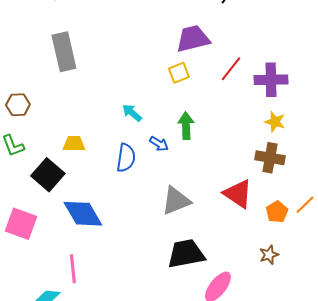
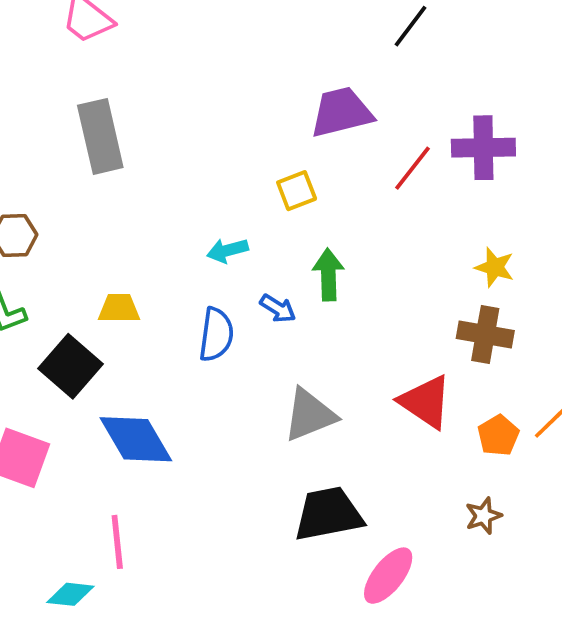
yellow square: (179, 73) -> (297, 191), moved
purple cross: (271, 80) -> (483, 148), moved
cyan arrow: (132, 113) -> (227, 250), turned -55

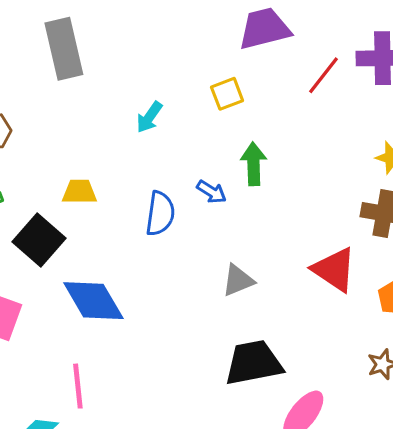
cyan arrow: (227, 250) -> (149, 117), moved, turned -40
gray triangle: (310, 415) -> (238, 280), size x0.7

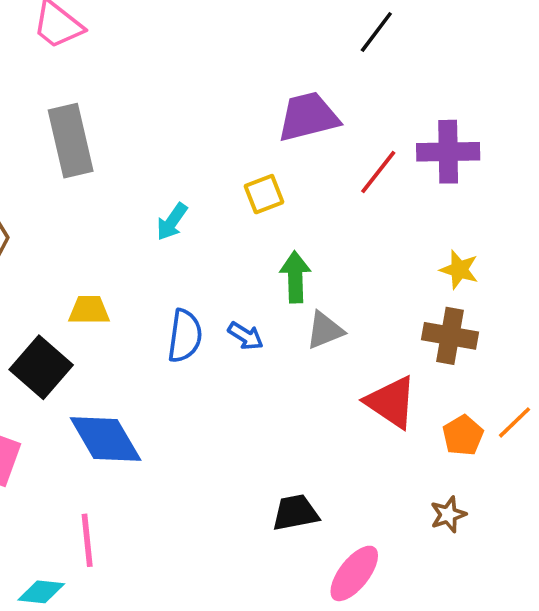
blue arrow: (212, 192) -> (246, 336), moved
gray triangle: (238, 280) -> (325, 330), moved
black trapezoid: (254, 363) -> (295, 513), size x0.7

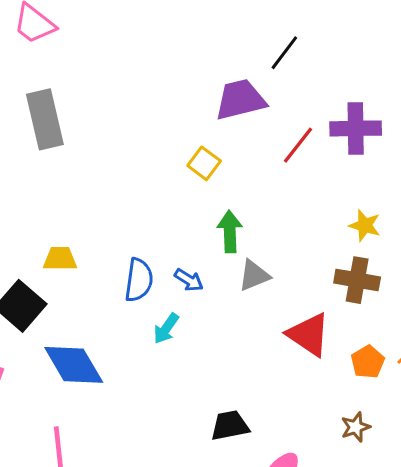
black line: (376, 32) -> (284, 53), moved
yellow square: (264, 194) -> (204, 163), turned -32
cyan arrow: (172, 222) -> (166, 329), moved

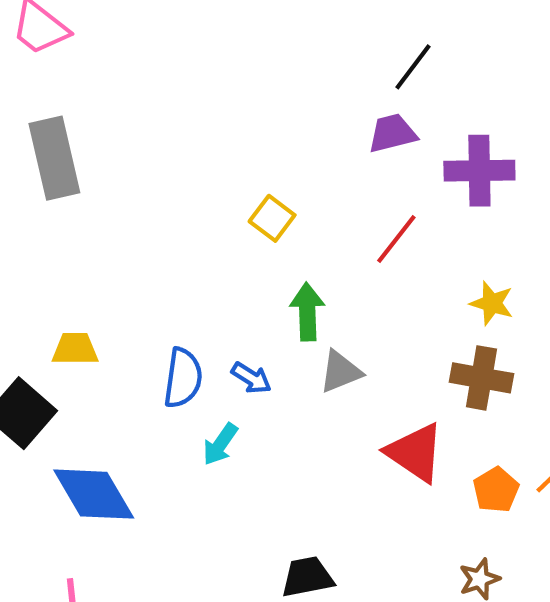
black line: (284, 53) -> (413, 67), moved
purple trapezoid: (240, 100) -> (392, 133), moved, size x0.7
red line: (298, 145) -> (396, 239), moved

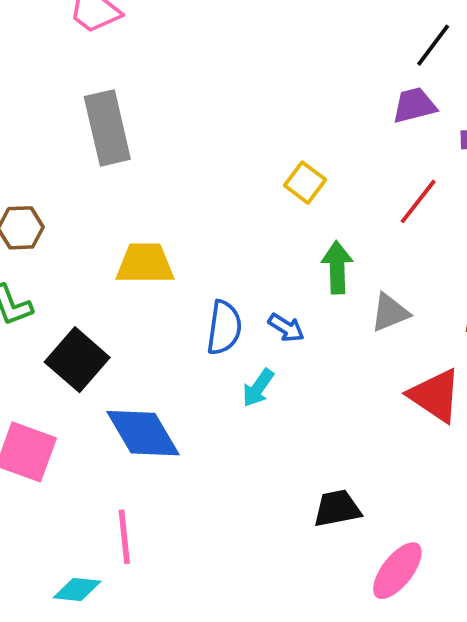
yellow trapezoid: (75, 349) -> (145, 264), moved, size x1.4
gray triangle: (340, 372) -> (390, 313), moved

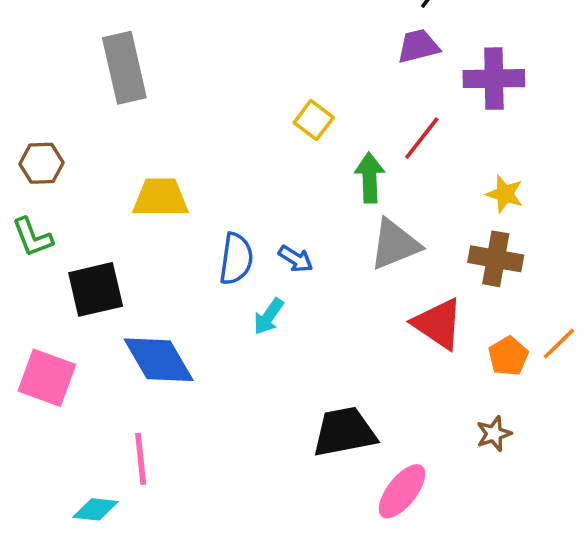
green arrow: (337, 267) -> (370, 178), moved
gray triangle: (390, 313) -> (395, 244), size x1.4
black square: (77, 360) -> (96, 289), turned 36
black trapezoid: (337, 508) -> (344, 432), size x1.4

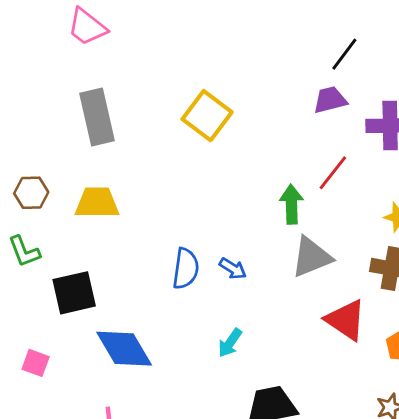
yellow square: (314, 120) -> (207, 116), moved, size x1.6
yellow trapezoid: (160, 198) -> (97, 203), moved
cyan arrow: (269, 316) -> (230, 343), moved
pink square: (47, 378) -> (36, 363), size x0.6

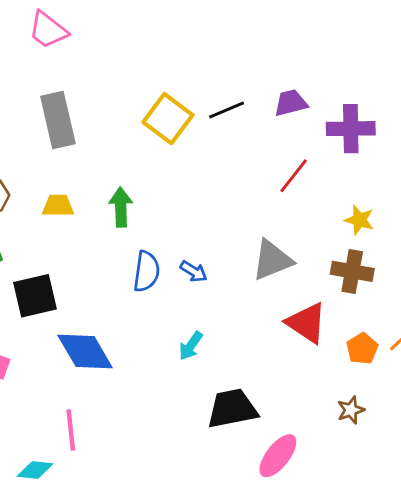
black line: (344, 54) -> (226, 110), moved, turned 30
yellow trapezoid: (97, 203) -> (58, 206), size x0.7
green arrow: (291, 204) -> (121, 207), moved

